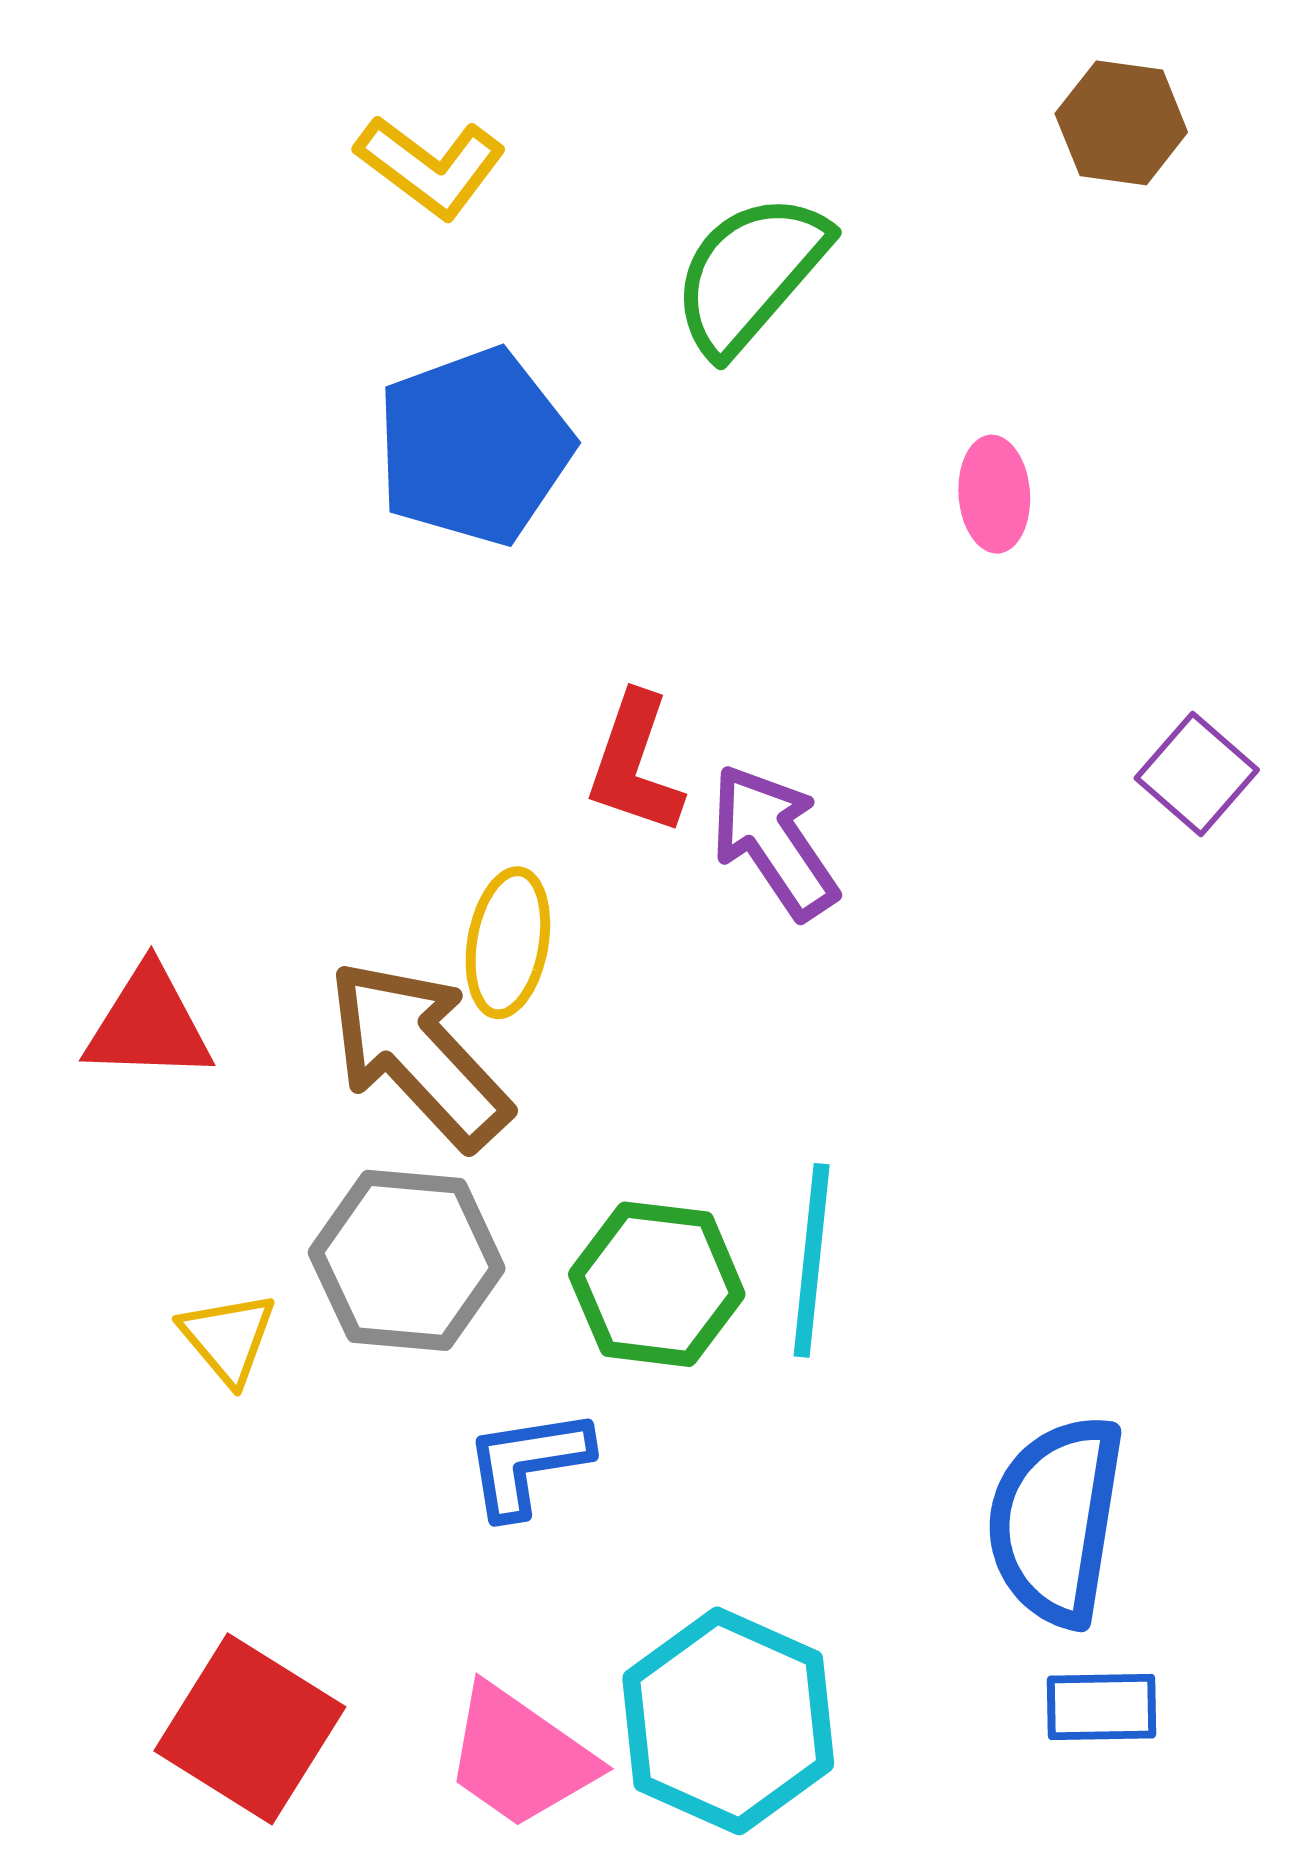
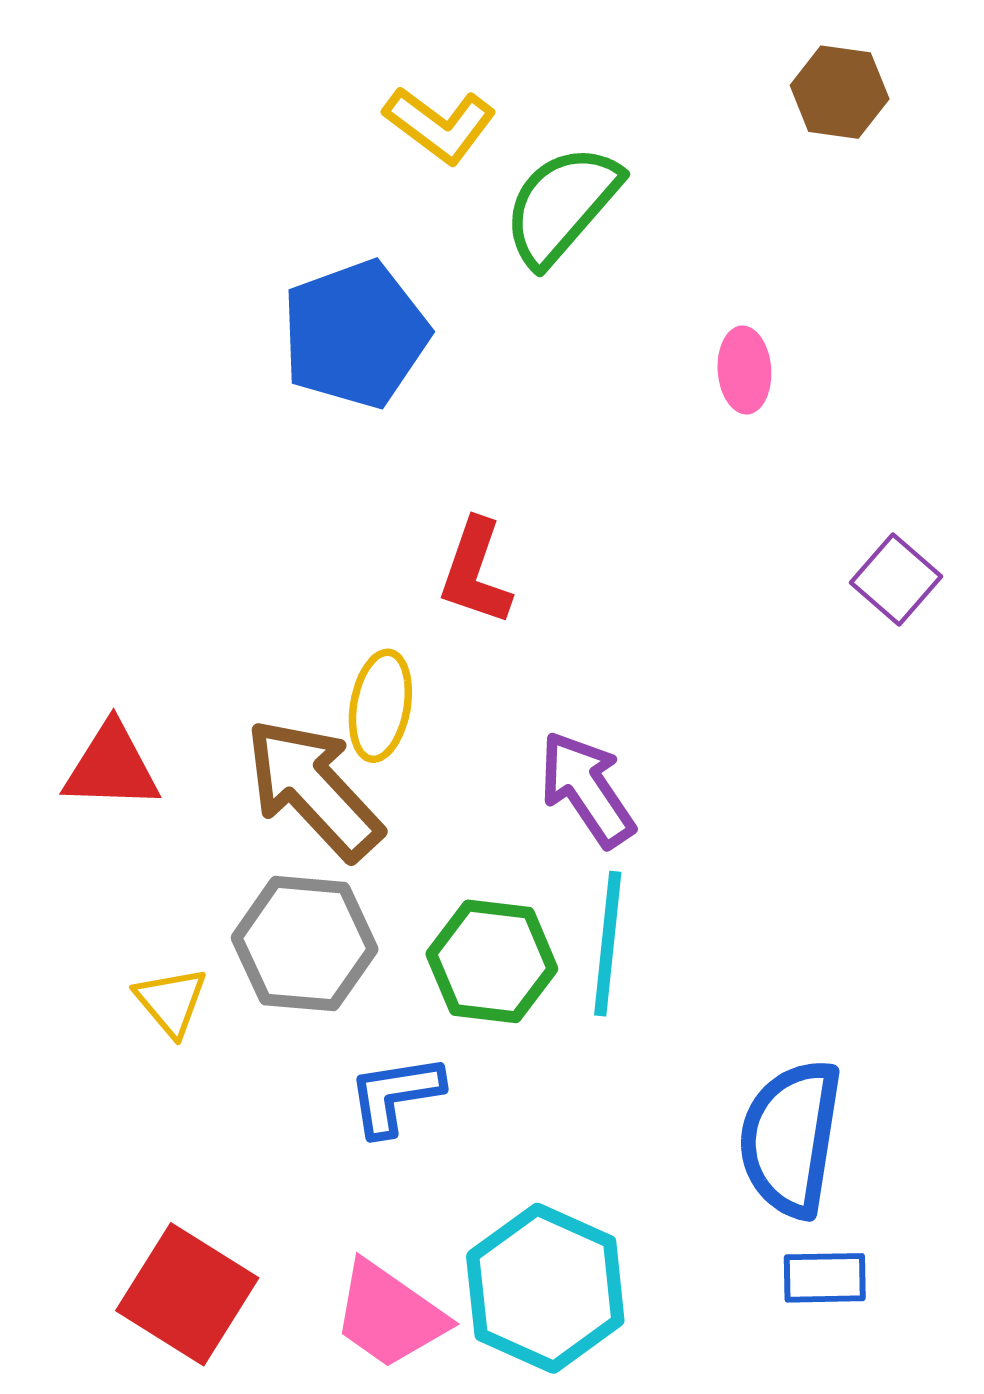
yellow L-shape: (430, 167) -> (440, 125), moved
purple arrow: (774, 842) -> (587, 789), moved

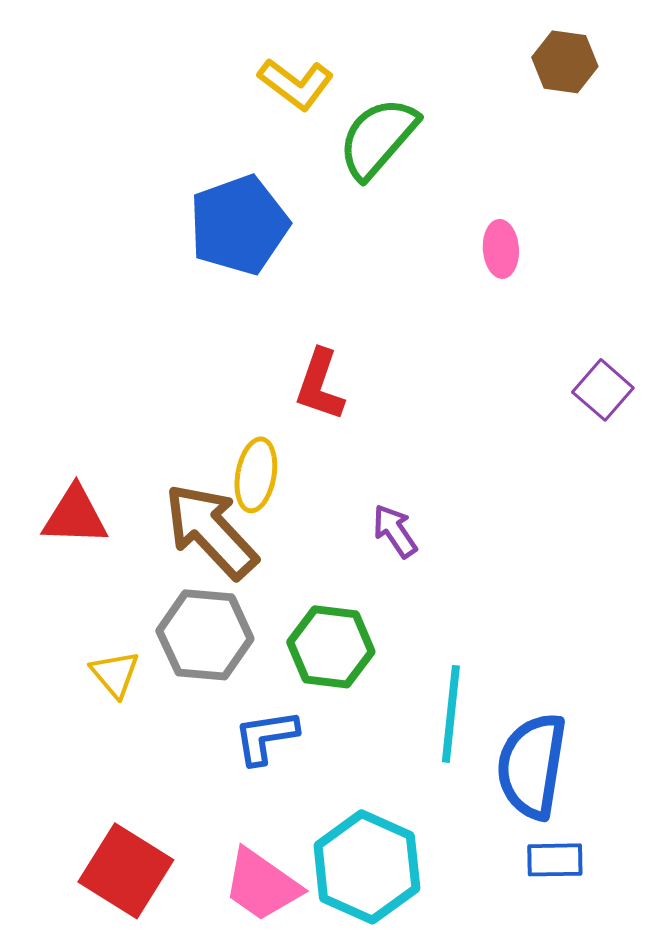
purple arrow: (587, 789) -> (395, 531), size x0.7
cyan line: (608, 944) -> (451, 714), moved

